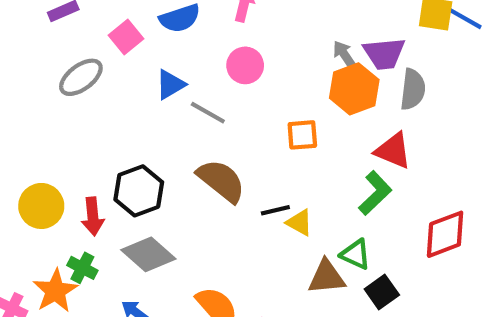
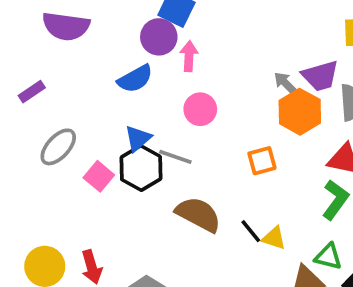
pink square: (126, 37) -> (99, 176), moved
black hexagon: (139, 191) -> (141, 168), moved
black line: (275, 210) -> (251, 231), turned 75

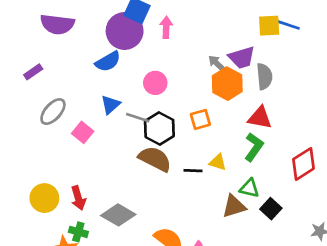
purple circle: (159, 37) -> (125, 31), size x1.4
pink arrow: (189, 56) -> (166, 27), moved
black hexagon: (141, 168) -> (159, 129), moved
black line: (251, 231) -> (193, 171), turned -48
yellow triangle: (274, 238) -> (218, 162), moved

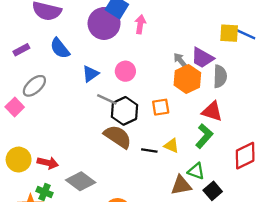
purple trapezoid: (242, 58) -> (202, 58), turned 40
blue semicircle: (108, 61) -> (60, 48), moved, turned 75
blue triangle: (110, 105) -> (90, 74), moved
pink square: (83, 132) -> (15, 107), moved
red arrow: (78, 198) -> (48, 163), turned -66

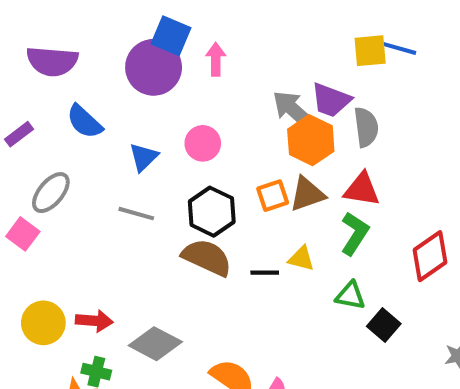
gray arrow: (180, 60) -> (294, 110), size x1.6
gray line: (107, 99) -> (136, 214), moved
brown triangle: (181, 185) -> (307, 194), moved

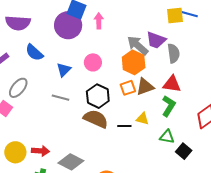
orange hexagon: (311, 140) -> (134, 62), moved

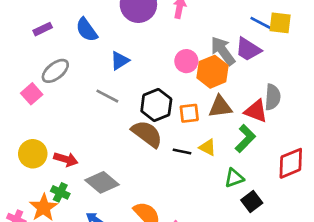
blue line: (189, 14) -> (261, 23), moved
gray semicircle: (174, 53) -> (273, 97), moved
pink circle: (93, 62) -> (186, 61), moved
orange square: (128, 88) -> (189, 113), moved
green triangle: (167, 137) -> (234, 178), turned -42

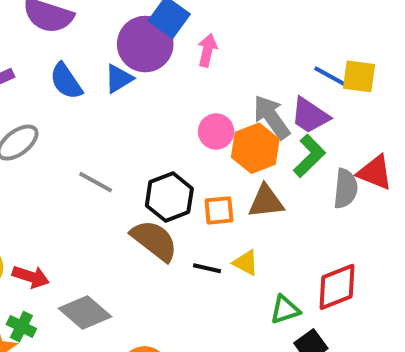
blue triangle: (120, 61) -> (119, 79), moved
red triangle: (256, 111) -> (375, 172), moved
green L-shape: (245, 138) -> (309, 156), moved
red diamond: (291, 163) -> (337, 287), moved

